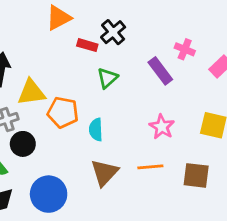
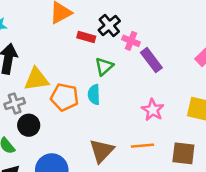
pink cross: (185, 49) -> (131, 41), moved
cyan semicircle: (96, 130) -> (94, 95), moved

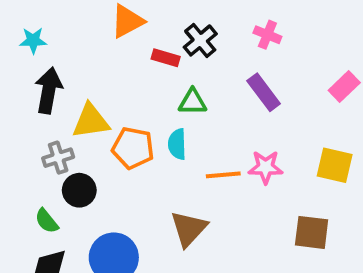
pink cross: (131, 41) -> (267, 35), moved
green triangle: (104, 66) -> (193, 102), turned 42
pink star: (153, 110) -> (266, 167), turned -30
orange line: (143, 146) -> (223, 175), moved

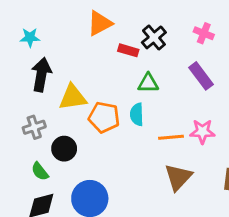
gray cross: (58, 158) -> (34, 127), moved
brown triangle: (189, 229) -> (178, 177), moved

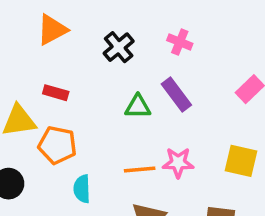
red rectangle: (128, 50) -> (56, 93), moved
green triangle: (148, 83) -> (138, 107), moved
cyan semicircle: (137, 114) -> (82, 189), moved

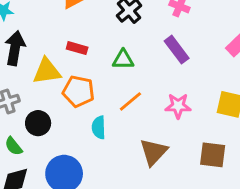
green triangle: (138, 107) -> (123, 60), moved
orange line: (140, 170) -> (130, 101), moved, turned -35

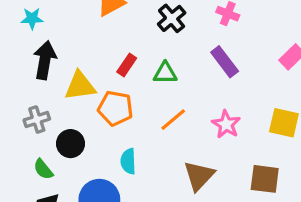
red rectangle: (77, 48) -> (127, 65), moved, turned -72
pink star: (178, 106) -> (226, 124), turned 30
cyan semicircle: (99, 127) -> (128, 161), moved

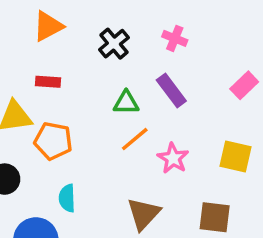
red rectangle: (127, 65) -> (48, 82), moved, turned 60
green triangle: (165, 73) -> (126, 103), moved
orange line: (173, 120) -> (135, 139), moved

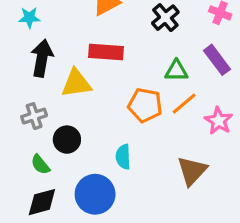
red rectangle: (48, 82) -> (106, 52), size x1.5
orange pentagon: (53, 141) -> (145, 105), moved

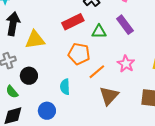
red rectangle: (106, 52) -> (73, 22), moved, turned -30
orange line: (184, 104) -> (97, 72), moved
blue circle: (95, 194) -> (47, 111), size x0.7

